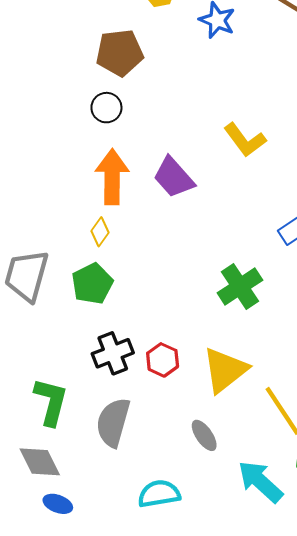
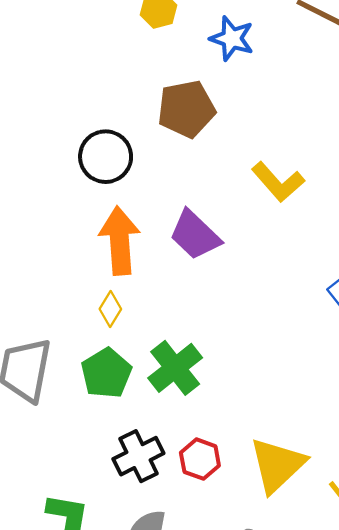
brown pentagon: (120, 53) -> (186, 109), moved
black circle: (106, 108) -> (106, 157), size x1.4
green cross: (240, 286) -> (175, 368), moved

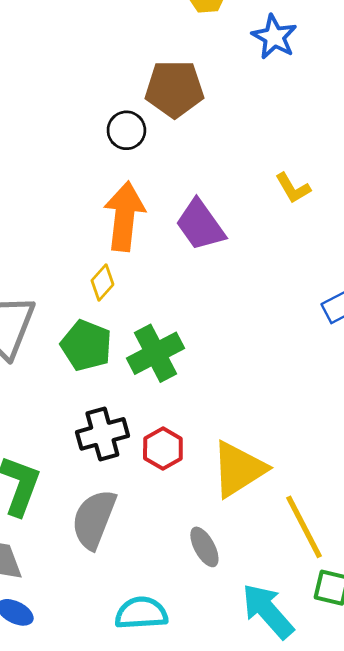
brown pentagon: (186, 109) -> (174, 89), moved
black circle: (106, 157) -> (126, 130), size x0.7
yellow L-shape: (278, 182) -> (293, 188), size x0.7
green pentagon: (106, 373) -> (86, 345), turned -30

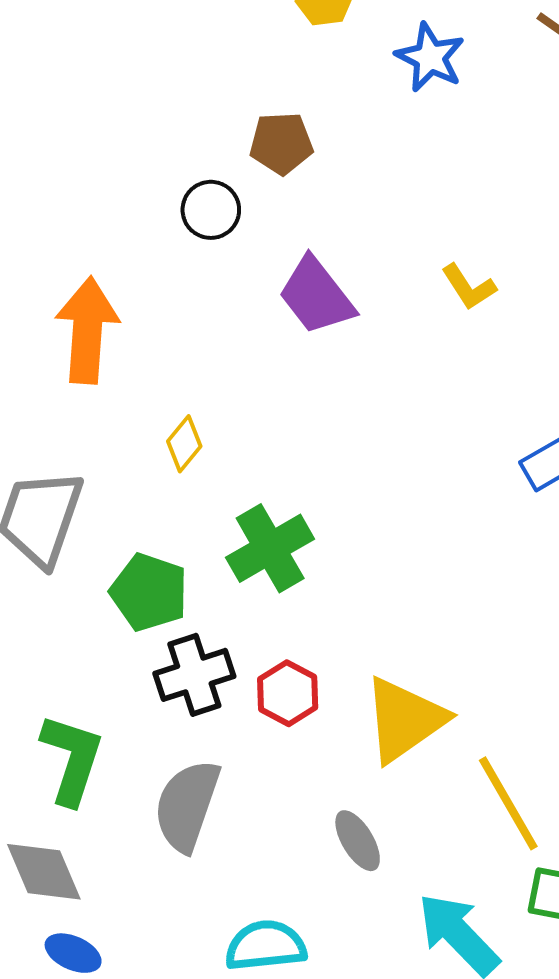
brown pentagon: (174, 89) -> (281, 143), size x0.7
orange arrow: (124, 216) -> (87, 330), moved
purple trapezoid: (200, 225) -> (316, 296), moved
green pentagon: (86, 345) -> (149, 592), moved

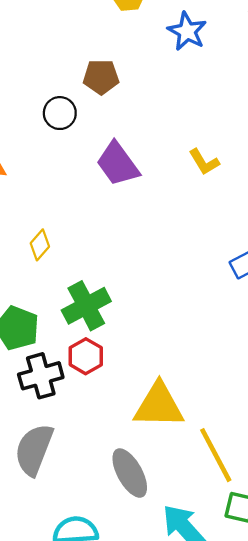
red hexagon: (288, 693) -> (86, 356), moved
yellow triangle: (405, 720) -> (159, 405), turned 34
gray ellipse: (358, 841) -> (130, 473), size x1.4

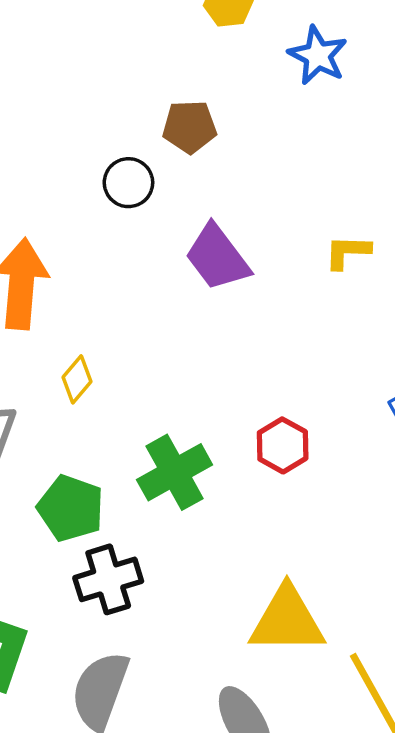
yellow L-shape: (204, 162) -> (348, 252), turned 124
yellow diamond: (40, 245) -> (77, 379), moved
red hexagon: (86, 356) -> (283, 445), moved

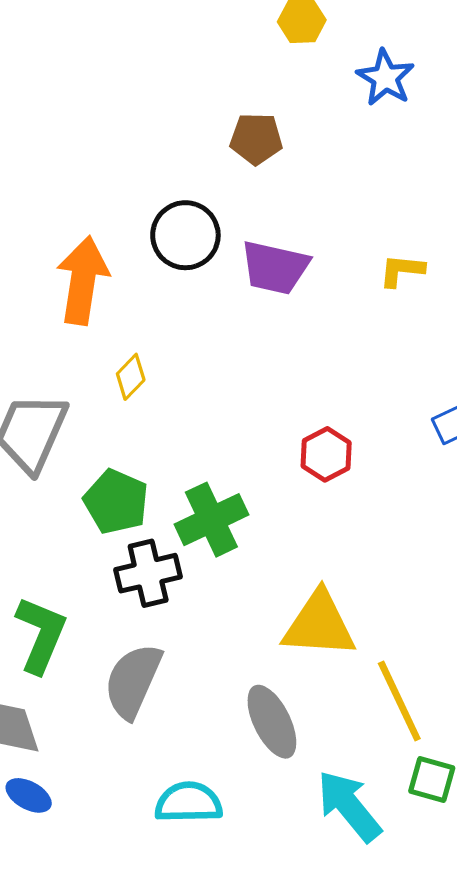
black circle: (128, 183) -> (185, 235), moved, size x1.4
purple trapezoid: (217, 257) -> (275, 267), turned -44
green cross: (175, 472) -> (211, 520), moved

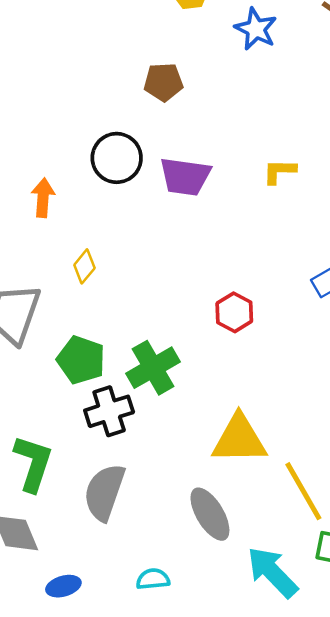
orange arrow: (83, 280) -> (43, 198), size x0.6
blue ellipse: (29, 795) -> (63, 586), moved, turned -40
cyan semicircle: (189, 802) -> (153, 579), size x0.7

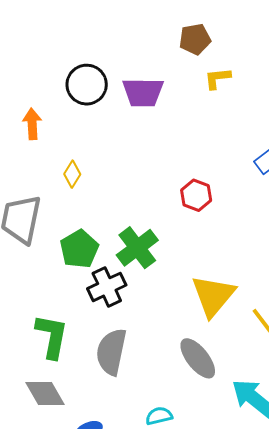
brown pentagon: (163, 82) -> (195, 39), moved
green pentagon: (81, 360) -> (79, 249), turned 30
yellow triangle: (239, 439) -> (213, 296), turned -42

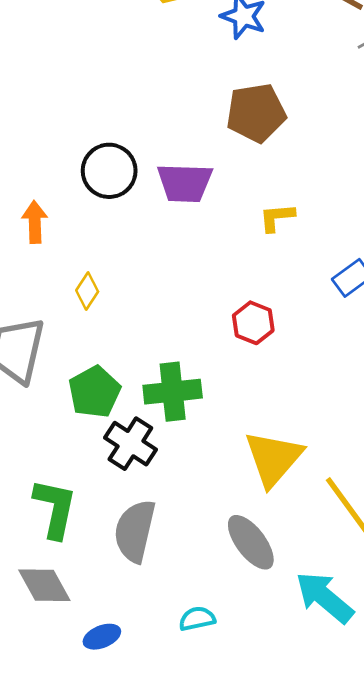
brown pentagon: (195, 39) -> (256, 113), size x1.4
yellow L-shape: (217, 78) -> (277, 217), moved
green cross: (137, 248) -> (173, 392), turned 30
black cross: (107, 287) -> (130, 444), turned -33

